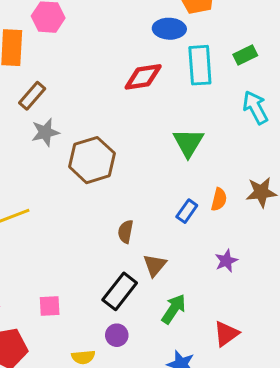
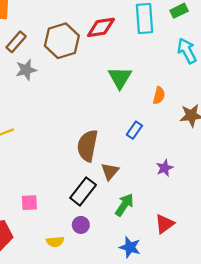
green triangle: (188, 143) -> (120, 78), moved
brown hexagon: (92, 160) -> (62, 41), moved
orange semicircle: (219, 199) -> (159, 95), moved
brown semicircle: (126, 232) -> (88, 146), size x1.8

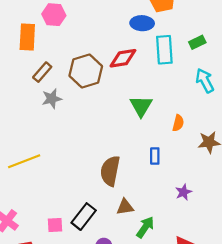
blue rectangle: (134, 130) -> (155, 156), turned -35
brown triangle: (110, 171) -> (125, 207), moved, turned 42
black rectangle: (83, 191) -> (84, 217), moved

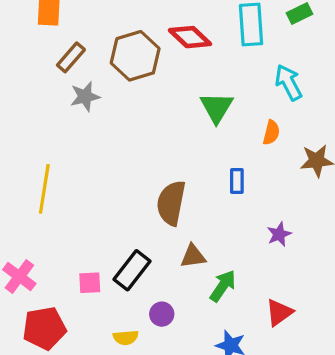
red diamond: (123, 58) -> (190, 37), turned 52
cyan arrow: (205, 81) -> (289, 82), moved
yellow line: (24, 161) -> (44, 189), turned -60

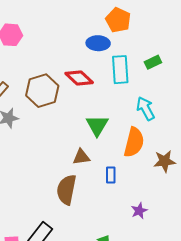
orange semicircle: (271, 133) -> (134, 142), size x1.8
brown triangle: (193, 256) -> (81, 157), moved

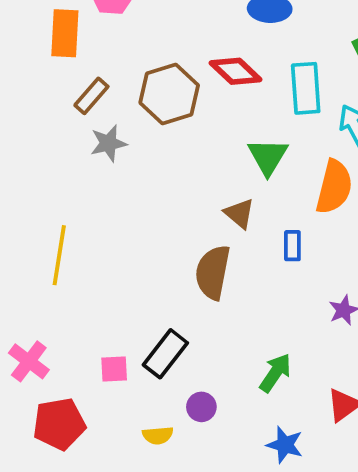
cyan rectangle: (120, 70) -> (306, 88), moved
brown triangle: (81, 157) -> (239, 213), turned 48

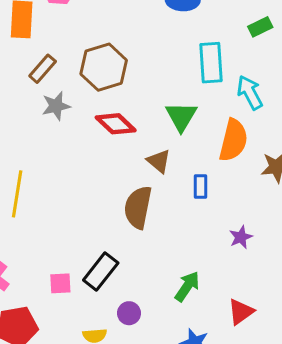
red diamond: (236, 71) -> (116, 124), moved

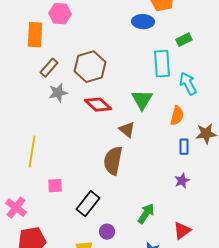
green rectangle: (260, 27) -> (184, 40), moved
orange semicircle: (233, 140) -> (177, 116), size x0.7
blue rectangle: (201, 186) -> (184, 147), moved
pink square: (60, 283) -> (55, 186), moved

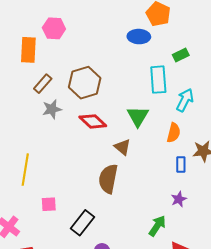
cyan arrow: (188, 84) -> (185, 100), turned 55
green arrow: (146, 214) -> (157, 226), moved

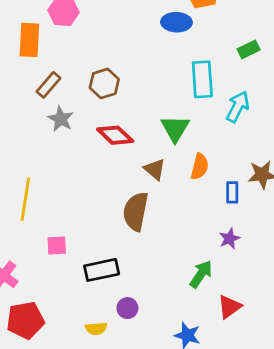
green rectangle: (181, 55) -> (249, 49), moved
brown hexagon: (85, 83) -> (104, 83), size x0.7
gray star: (52, 109) -> (61, 119), turned -30
orange semicircle: (174, 133) -> (200, 167), moved
black rectangle: (83, 223) -> (102, 270), turned 40

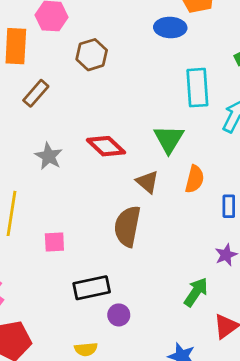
brown hexagon: (104, 83) -> (92, 55), moved
gray star: (61, 119) -> (49, 156), moved
pink square: (57, 245) -> (54, 242), moved
purple circle: (127, 308) -> (119, 315), moved

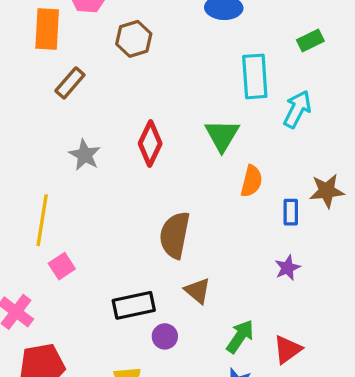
red diamond: (106, 146) -> (150, 143), turned 72
brown triangle: (147, 182) -> (198, 291), moved
pink square: (54, 242) -> (62, 266), moved, turned -30
green arrow: (196, 292) -> (240, 336), moved

